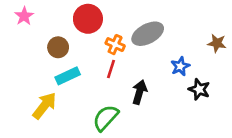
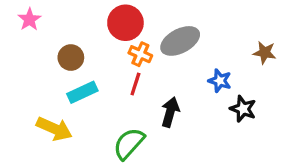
red circle: (88, 19) -> (125, 23), moved
blue star: (180, 66) -> (220, 81), turned -30
yellow arrow: (45, 106) -> (54, 129), turned 76

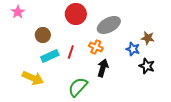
brown star: (265, 53) -> (148, 38), moved
orange cross: (140, 54) -> (96, 47), moved
red line: (135, 84) -> (71, 52), moved

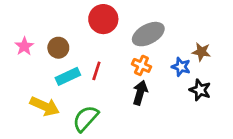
pink star: (18, 12) -> (24, 46), moved
orange cross: (96, 47) -> (141, 65), moved
green semicircle: (78, 87) -> (86, 119), moved

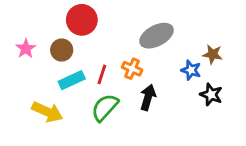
red circle: (103, 19) -> (82, 20), moved
orange cross: (141, 65) -> (132, 69), moved
green semicircle: (86, 119) -> (105, 107), moved

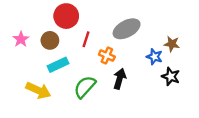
red line: (102, 74) -> (86, 39), moved

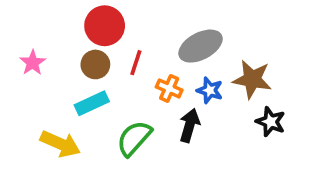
brown circle: (50, 40) -> (95, 64), moved
brown star: (172, 44) -> (252, 79), moved, size x1.5
blue star: (154, 57) -> (210, 90), moved

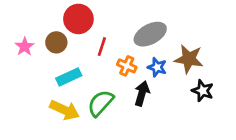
brown circle: (95, 64) -> (56, 42), moved
yellow arrow: (60, 144) -> (65, 110), moved

